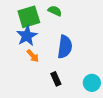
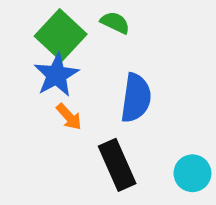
green square: (29, 17) -> (61, 35), turned -30
black rectangle: (56, 79) -> (117, 165), size x1.6

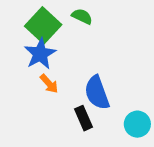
blue semicircle: (136, 98) -> (97, 93), moved, turned 152
black rectangle: (117, 165) -> (84, 118), size x0.7

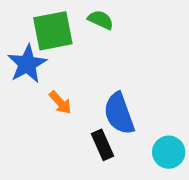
green square: (43, 25) -> (53, 31), turned 36
blue star: (40, 54) -> (27, 64), moved

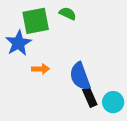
orange arrow: (60, 103) -> (41, 69), turned -49
black rectangle: (102, 145) -> (90, 97), moved

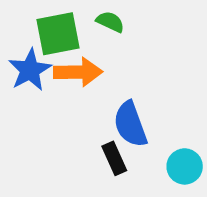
orange arrow: (41, 69) -> (78, 72), moved, size x1.6
black rectangle: (90, 97) -> (114, 158), moved

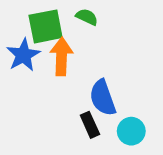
orange arrow: (78, 72) -> (61, 57), turned -87
cyan circle: (185, 166) -> (131, 131), moved

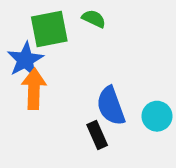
orange arrow: (61, 57) -> (34, 89), moved
cyan circle: (131, 131) -> (157, 116), moved

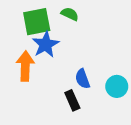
blue star: (25, 60) -> (46, 44), moved
blue semicircle: (111, 106) -> (82, 79), size x0.7

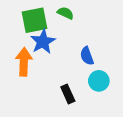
blue semicircle: (82, 79) -> (87, 56), moved
cyan circle: (117, 86) -> (99, 81), moved

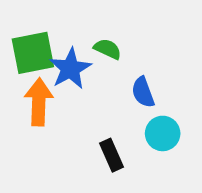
green semicircle: (65, 13) -> (108, 49), moved
green square: (35, 20) -> (33, 53), moved

